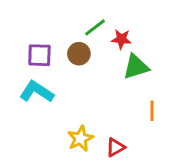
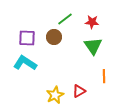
red star: (121, 39) -> (92, 22), moved
green triangle: (136, 67) -> (93, 46), turned -48
red triangle: (115, 147) -> (79, 91), moved

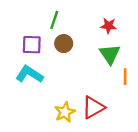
green line: (65, 19) -> (54, 20), moved, turned -35
orange line: (104, 76) -> (125, 77), moved
red triangle: (79, 91) -> (93, 107), size x1.5

